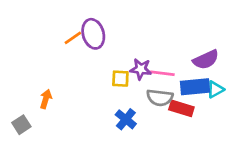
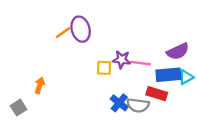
gray semicircle: (160, 98) -> (138, 105), moved
blue cross: (126, 119) -> (119, 103), moved

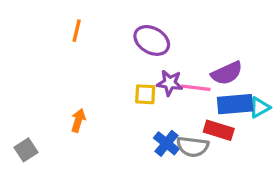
purple ellipse: (81, 29) -> (152, 40), moved, turned -45
orange line: (63, 33) -> (77, 31), moved, turned -42
purple semicircle: (178, 51) -> (227, 73), moved
orange arrow: (40, 85) -> (78, 120), moved

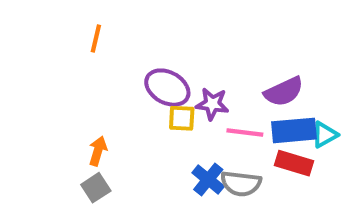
purple ellipse: (152, 40) -> (167, 88), moved
pink line: (196, 88) -> (245, 132), moved
red rectangle: (219, 130) -> (294, 163), moved
gray square: (26, 150) -> (96, 188), moved

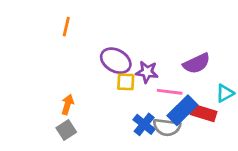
blue rectangle: (294, 130) -> (182, 110), moved, turned -40

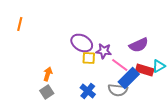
orange line: (66, 27) -> (20, 24), moved
pink line: (170, 92) -> (120, 65), turned 30
red rectangle: (204, 113) -> (145, 70), moved
blue cross: (144, 124) -> (88, 91), moved

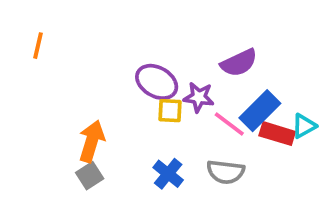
purple semicircle: (139, 45) -> (239, 63), moved
orange arrow: (48, 74) -> (92, 141), size x1.5
blue rectangle: (129, 78) -> (260, 111), moved

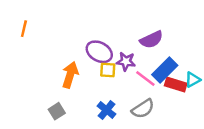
orange arrow: (92, 141) -> (70, 75), moved
gray semicircle: (226, 172) -> (143, 109), turned -40

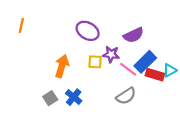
purple ellipse: (99, 52) -> (88, 31), moved
blue cross: (107, 110) -> (74, 97), moved

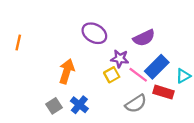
orange line: (21, 25) -> (18, 42), moved
yellow square: (95, 62) -> (112, 75), moved, turned -32
red rectangle: (155, 75) -> (164, 92), moved

